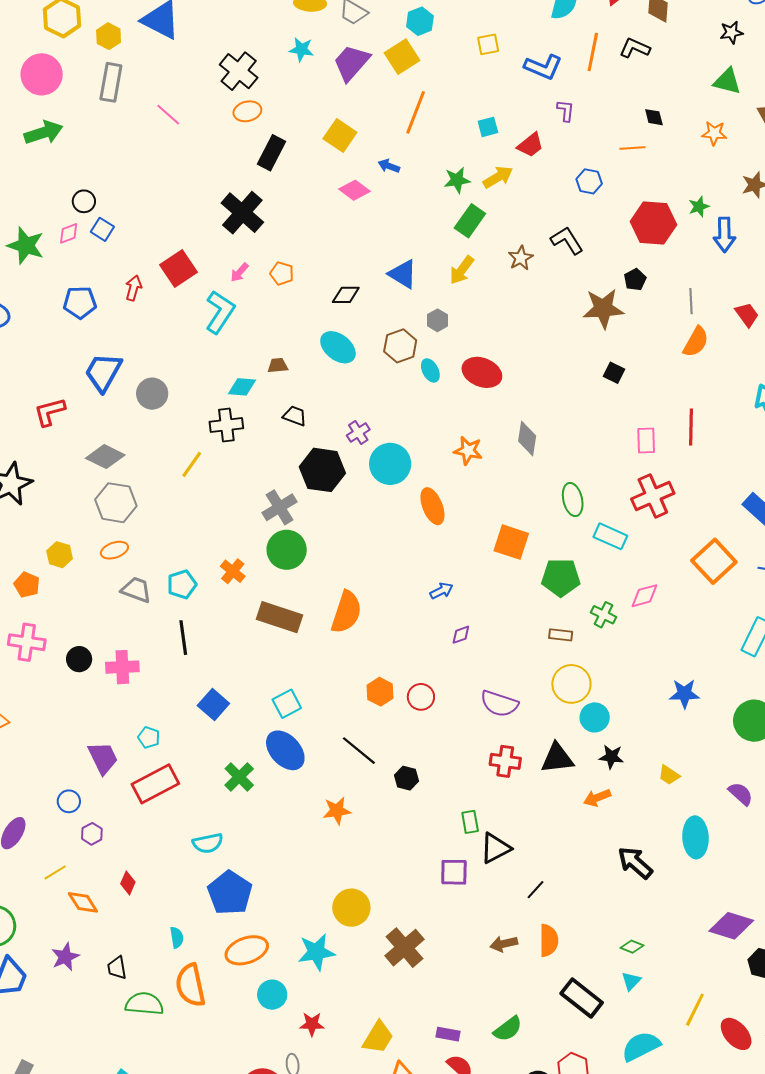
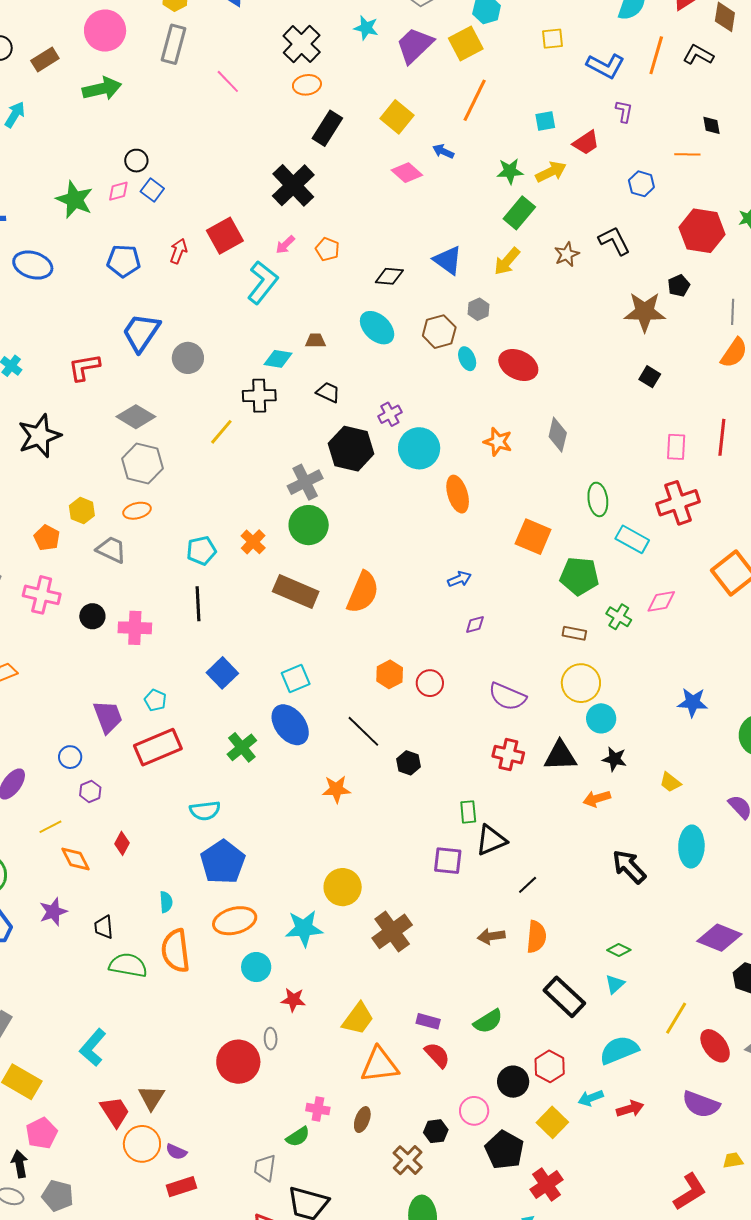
gray trapezoid: (136, 590) -> (111, 550), moved

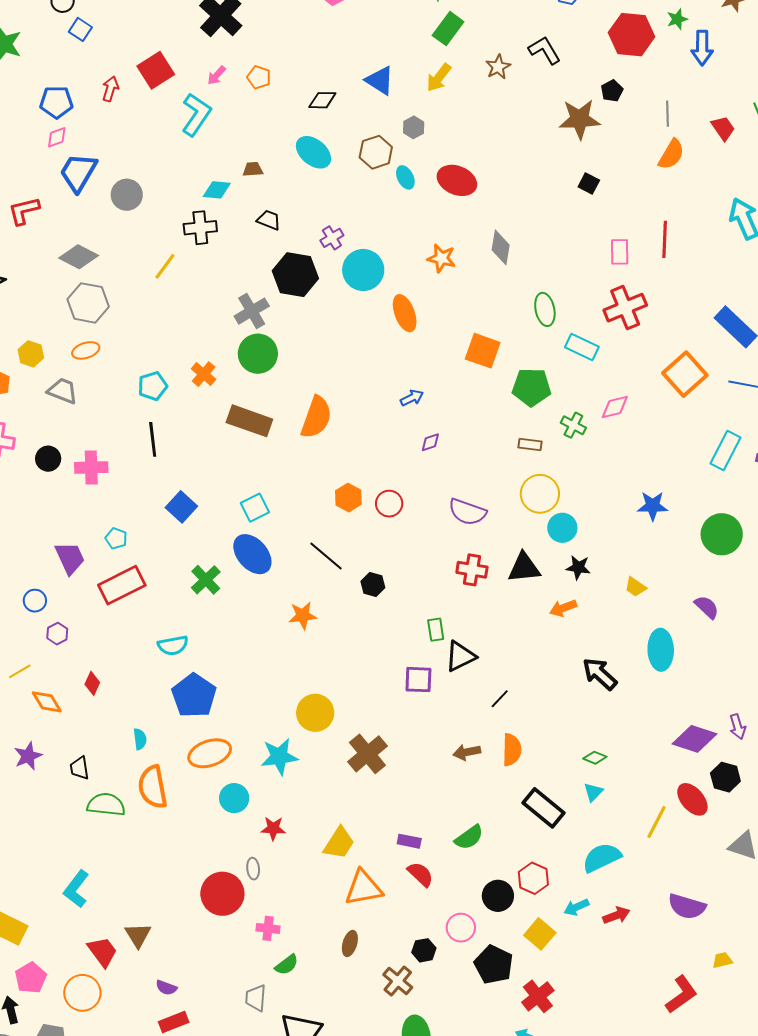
pink diamond: (118, 191) -> (57, 137), moved
red ellipse: (715, 1046) -> (692, 799), moved
pink cross: (318, 1109) -> (268, 928), moved
orange circle: (142, 1144) -> (82, 993), moved

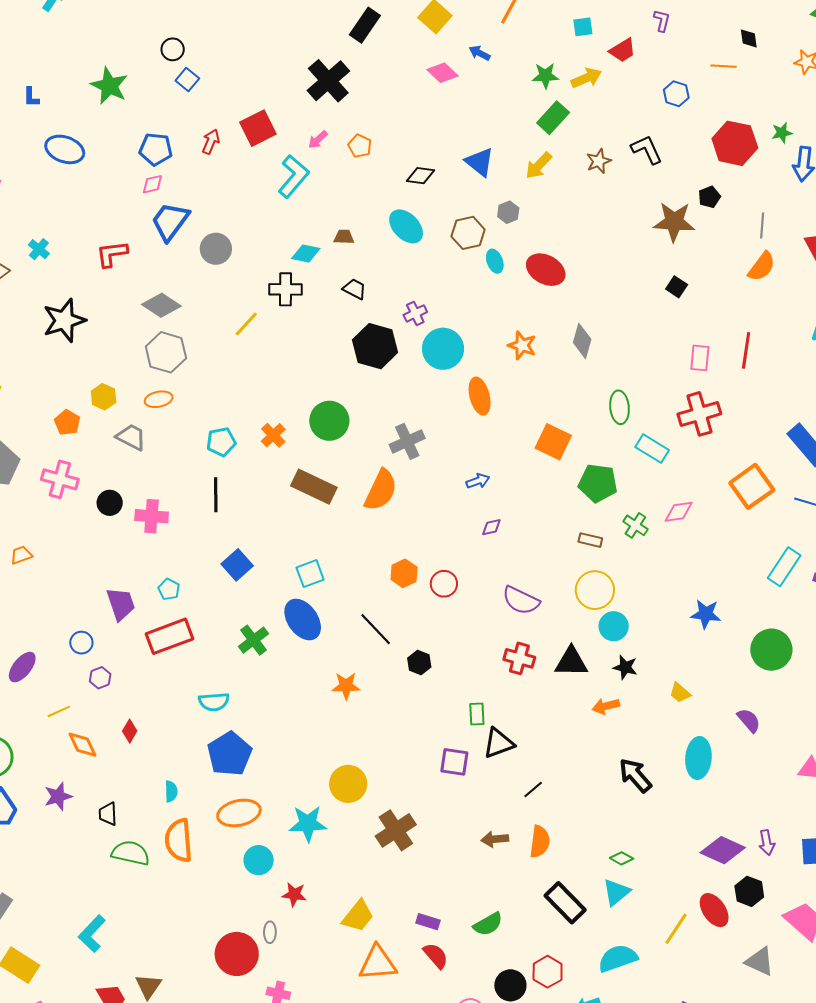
gray cross: (252, 311) -> (407, 441), moved
cyan triangle: (593, 792) -> (616, 892), size x1.4

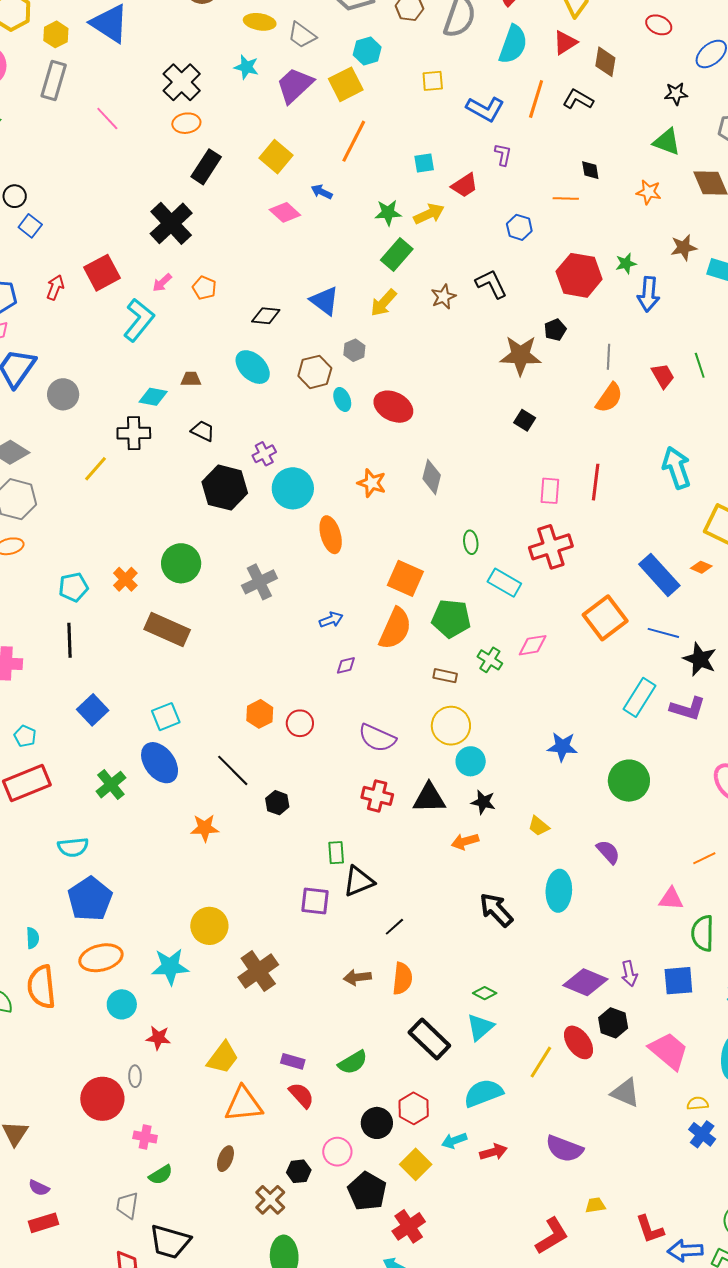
green ellipse: (620, 407) -> (471, 542), size x0.7
orange semicircle: (381, 490) -> (395, 629), moved

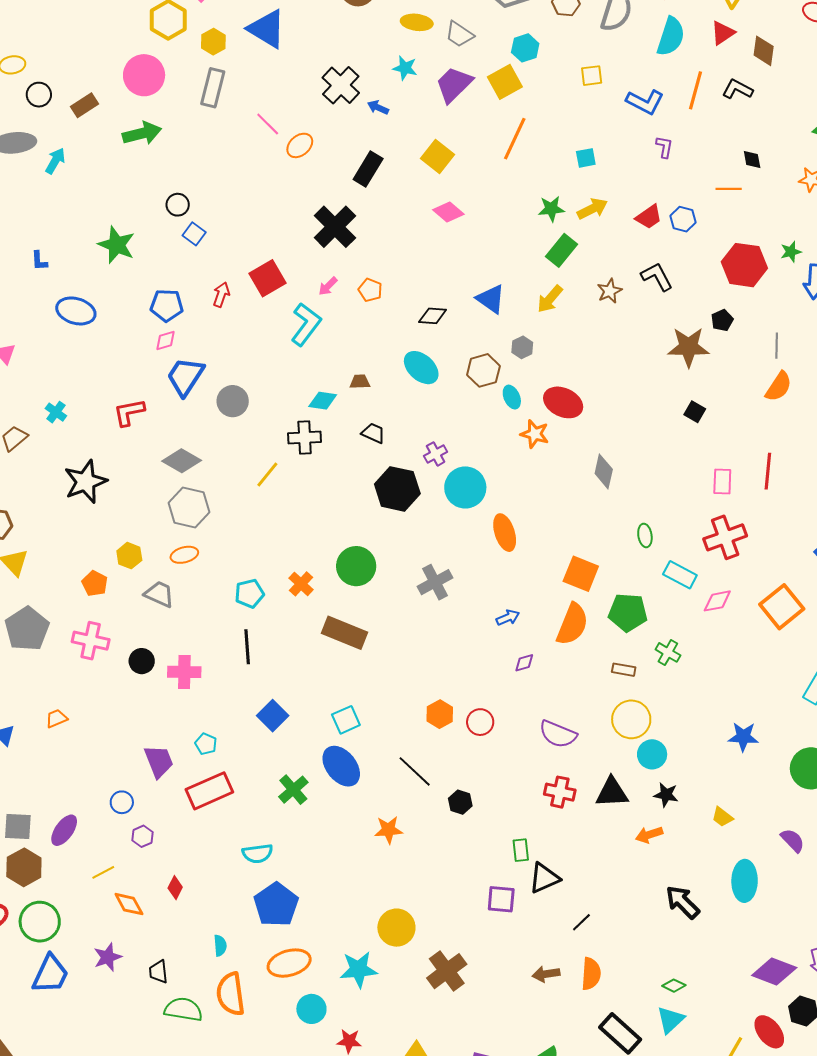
orange ellipse: (186, 123) -> (300, 145), moved, turned -32
red trapezoid: (465, 185) -> (649, 217), moved
blue arrow: (322, 192) -> (378, 107), moved
orange star: (372, 483) -> (535, 434), moved
pink diamond: (533, 645) -> (717, 601), moved

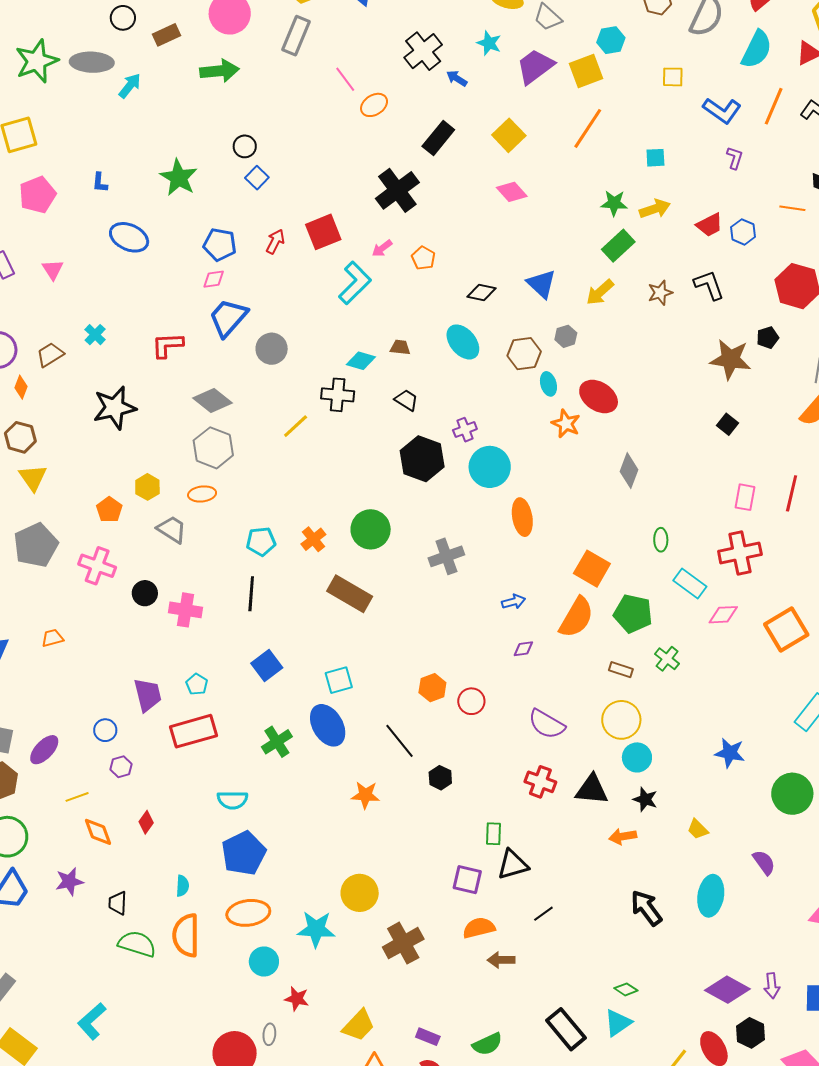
orange semicircle: (591, 974) -> (479, 928), moved, turned -116

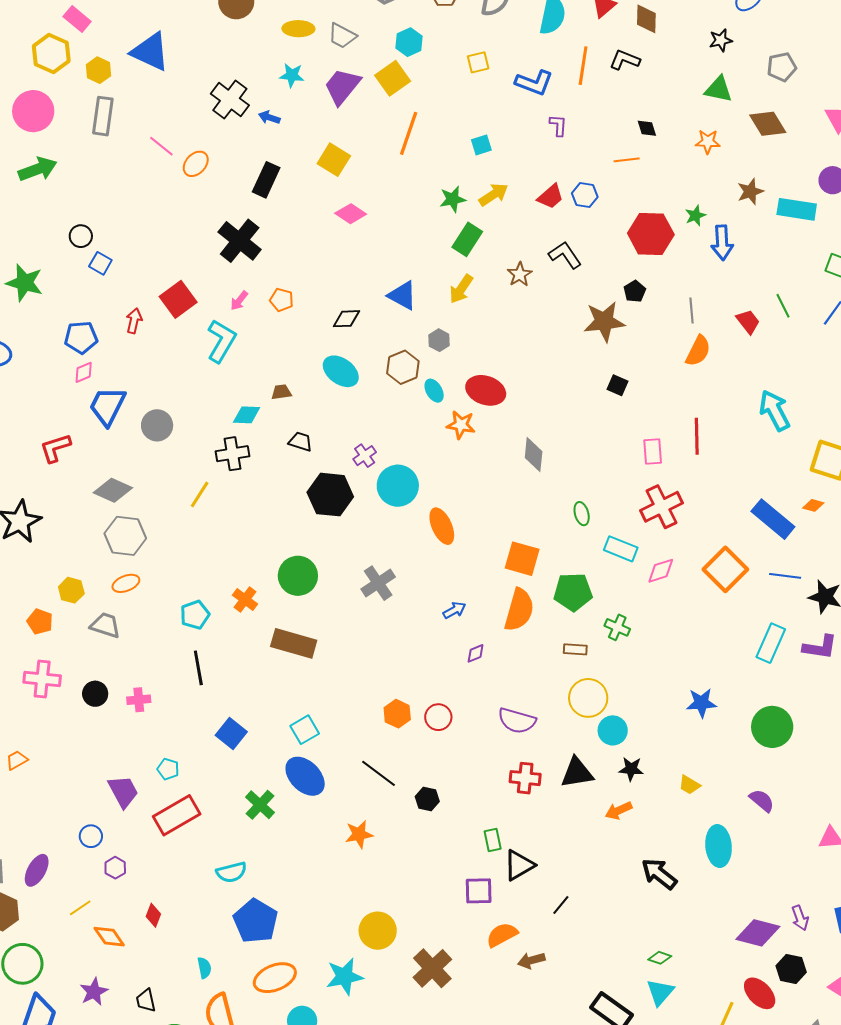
pink cross: (185, 610) -> (139, 700), size x0.7

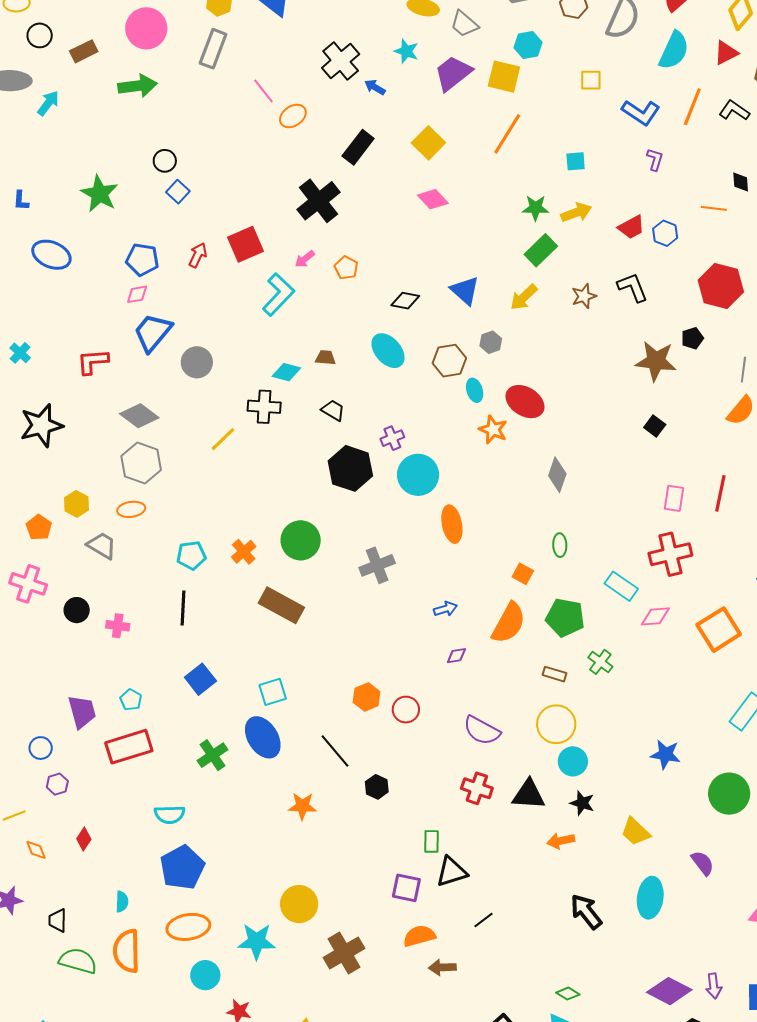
yellow square: (393, 78) -> (504, 77), turned 36
green ellipse: (582, 514) -> (560, 545), moved
orange square: (522, 559) -> (523, 574), size x0.6
yellow trapezoid: (689, 785) -> (635, 832), size x1.4
orange diamond: (109, 937) -> (36, 850), size x0.7

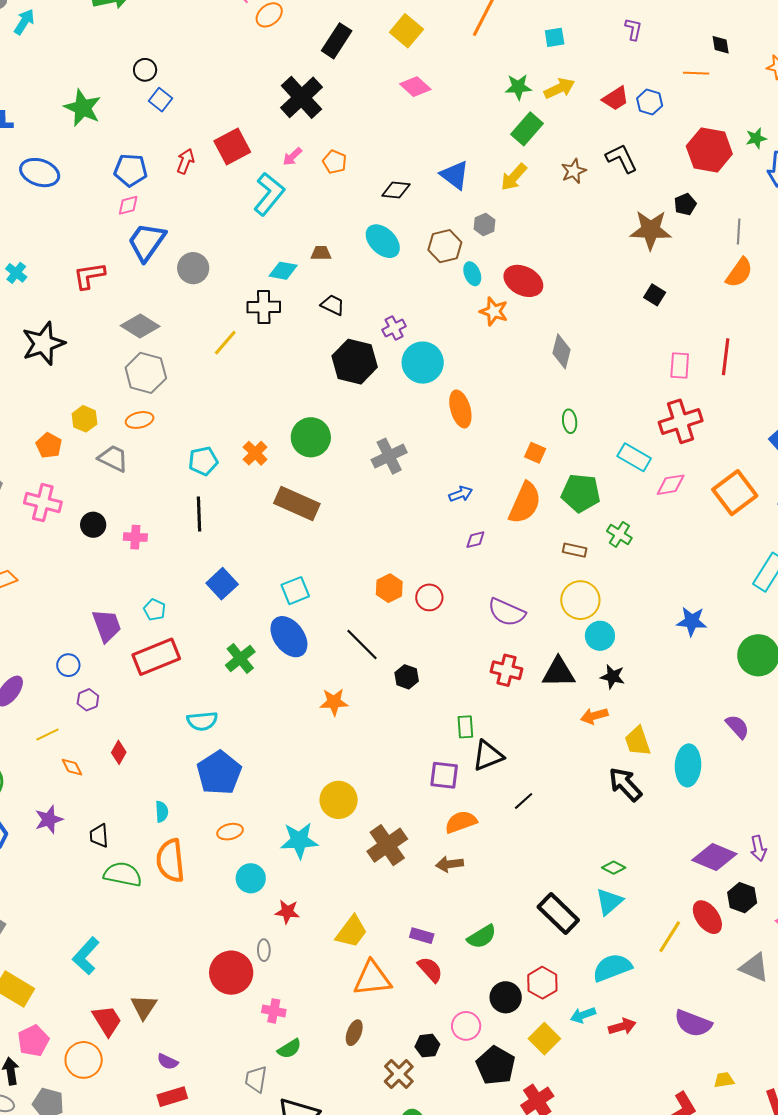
yellow trapezoid: (635, 832) -> (638, 741), moved, turned 32
orange ellipse: (188, 927) -> (230, 832), size x0.6
brown arrow: (442, 967) -> (450, 864), moved

